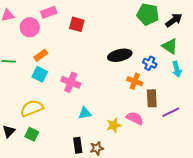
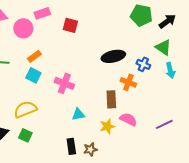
brown rectangle: (152, 98) -> (111, 99), moved
purple line: (171, 112) -> (164, 124), moved

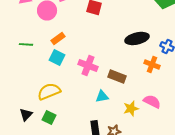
brown rectangle: (111, 99) -> (117, 76), moved, turned -66

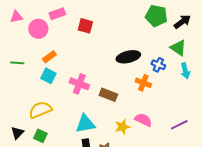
cyan triangle: (102, 96) -> (85, 124), moved, size x1.5

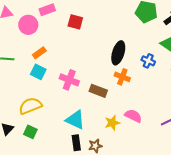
black ellipse: (128, 57) -> (118, 53), turned -60
orange cross: (143, 83) -> (122, 77), moved
cyan triangle: (85, 124) -> (75, 120), turned 35

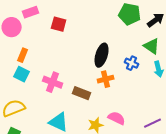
orange rectangle: (39, 53) -> (23, 55), turned -32
orange cross: (122, 77) -> (106, 79), turned -35

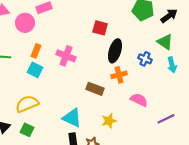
red square: (59, 24) -> (100, 28), moved
pink cross: (53, 82) -> (66, 56), moved
pink semicircle: (117, 118) -> (139, 100), moved

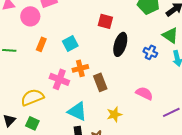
pink cross: (66, 56) -> (59, 79), moved
cyan square: (35, 70) -> (70, 43), moved, turned 35
orange cross: (119, 75) -> (80, 68), moved
brown rectangle: (95, 89) -> (100, 82), turned 48

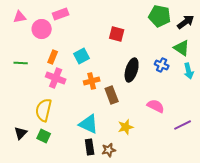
black ellipse: (120, 44) -> (132, 70), moved
pink cross: (59, 79) -> (56, 78), moved
yellow semicircle: (32, 97) -> (44, 110), turned -55

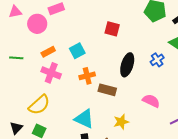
orange rectangle: (53, 57) -> (48, 52), turned 40
blue cross: (162, 65) -> (157, 60), turned 32
brown rectangle: (112, 95) -> (107, 90), turned -54
yellow semicircle: (44, 110) -> (39, 105), turned -145

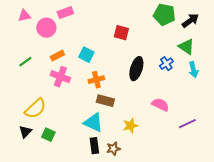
cyan square: (77, 51) -> (86, 55), turned -35
green line: (16, 58) -> (25, 62), turned -40
brown rectangle: (107, 90) -> (105, 101), moved
yellow semicircle: (39, 105) -> (35, 109), moved

